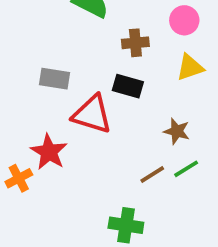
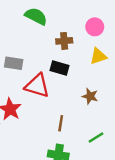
green line: (186, 169) -> (96, 137), moved
brown line: (152, 174) -> (61, 123), moved, turned -49

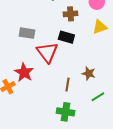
red triangle: (37, 86) -> (47, 52), turned 35
brown star: (90, 96) -> (89, 73), moved

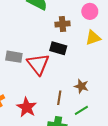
gray rectangle: (27, 33) -> (14, 57), moved
red star: (24, 72) -> (27, 107), moved
green line: (98, 97) -> (81, 110), moved

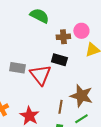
pink circle: (90, 11) -> (81, 31), moved
brown star: (81, 86) -> (81, 96), size x1.6

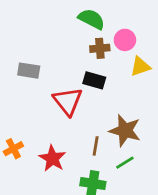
green semicircle: (39, 16) -> (91, 19), moved
gray rectangle: (17, 68) -> (29, 71), moved

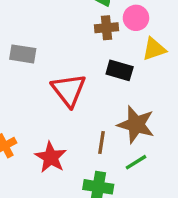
black rectangle: (94, 80) -> (120, 70), moved

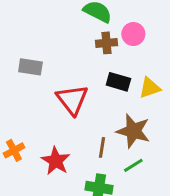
yellow triangle: (154, 49) -> (150, 88), moved

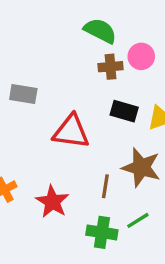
red triangle: (72, 100) -> (71, 132), turned -44
green line: (133, 165) -> (138, 220), moved

